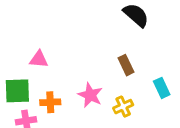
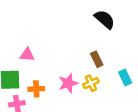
pink star: (90, 95) -> (68, 83), turned 30
yellow cross: (123, 107) -> (91, 83), moved

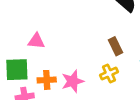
pink star: (68, 83) -> (73, 81), moved

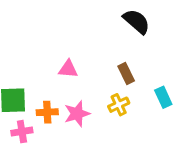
pink triangle: (36, 41) -> (68, 69), moved

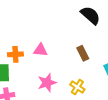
yellow cross: (119, 105) -> (77, 87), moved, turned -32
orange cross: (47, 112) -> (15, 54), moved

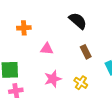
black semicircle: (90, 15) -> (78, 21), moved
orange cross: (15, 54) -> (24, 28), moved

